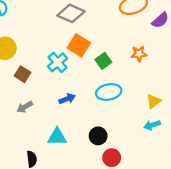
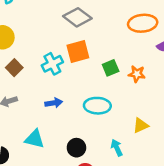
orange square: (79, 45) -> (78, 51), turned 30
green square: (103, 61) -> (111, 68), moved
cyan arrow: (152, 125) -> (117, 148), moved, turned 70

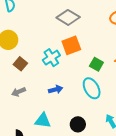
green square: (111, 68) -> (96, 64), moved, turned -32
cyan ellipse: (97, 106) -> (92, 88), turned 65

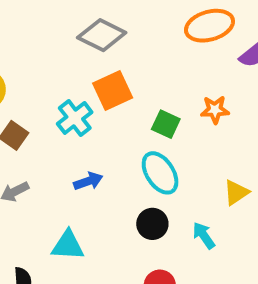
black circle: (78, 124) -> (152, 224), moved

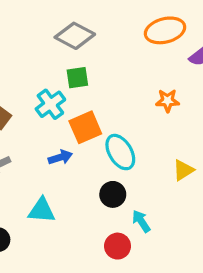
orange square: (113, 91) -> (85, 127), moved
green square: (166, 124) -> (77, 78), moved, turned -35
cyan arrow: (204, 235) -> (141, 221), moved

